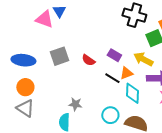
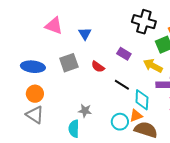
blue triangle: (59, 11) -> (85, 34), moved
purple rectangle: (114, 55) -> (124, 54), moved
orange triangle: (126, 73) -> (136, 116), moved

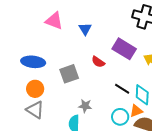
purple rectangle: (124, 54) -> (124, 49), size x1.6
gray square: (69, 63) -> (69, 74), moved
black line: (122, 85) -> (122, 89), moved

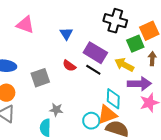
blue triangle: (85, 29) -> (66, 34), moved
black line: (122, 89) -> (93, 70), moved
orange triangle: (136, 111) -> (107, 115), size x1.5

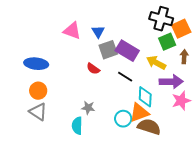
black cross: (115, 21) -> (161, 19), moved
pink triangle: (25, 25) -> (72, 31), moved
red semicircle: (69, 66) -> (93, 69), moved
black line: (93, 70) -> (125, 77), moved
gray square: (40, 78) -> (108, 50), moved

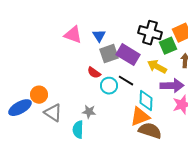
black cross: (161, 19) -> (150, 33), moved
blue ellipse: (36, 64) -> (20, 108), moved, turned -35
gray triangle: (38, 112) -> (53, 113), moved
cyan circle: (123, 119) -> (109, 86), moved

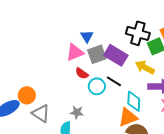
pink triangle: (73, 35) -> (75, 52), moved, turned -42

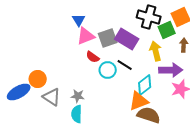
blue triangle: (87, 36) -> (79, 20), moved
yellow arrow: (145, 67) -> (156, 51), turned 48
cyan diamond: (134, 101) -> (145, 85), turned 50
gray star: (77, 112) -> (78, 96), moved

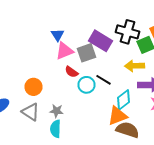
purple rectangle: (127, 39) -> (100, 41), moved
yellow arrow: (156, 51) -> (134, 66), turned -78
orange circle: (38, 79) -> (34, 87), moved

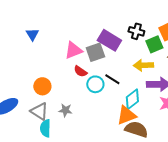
black cross: (128, 32) -> (136, 31), size x0.7
blue triangle: (58, 35) -> (32, 34), moved
cyan semicircle: (56, 129) -> (45, 128), moved

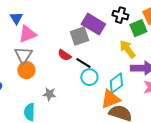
pink triangle: (73, 50) -> (27, 34), moved
yellow arrow: (143, 65) -> (127, 49), turned 54
black line: (112, 79) -> (83, 63), moved
cyan circle: (95, 84) -> (89, 77), moved
gray triangle: (39, 111) -> (23, 55), moved, turned 30

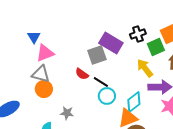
black cross: (120, 15) -> (138, 34), turned -35
gray triangle: (23, 55) -> (41, 74), turned -48

